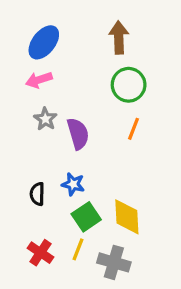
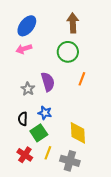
green circle: (129, 85) -> (68, 52), moved
gray star: (45, 119) -> (28, 89), moved
green square: (86, 217) -> (39, 133), moved

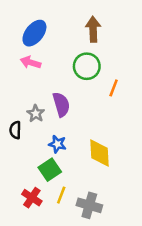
pink arrow: (24, 49) -> (31, 62), turned 35
orange line: (82, 79) -> (114, 88), moved
black semicircle: (23, 119) -> (15, 130), moved
yellow diamond: (78, 133) -> (99, 153), moved

